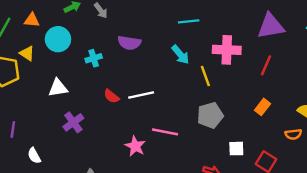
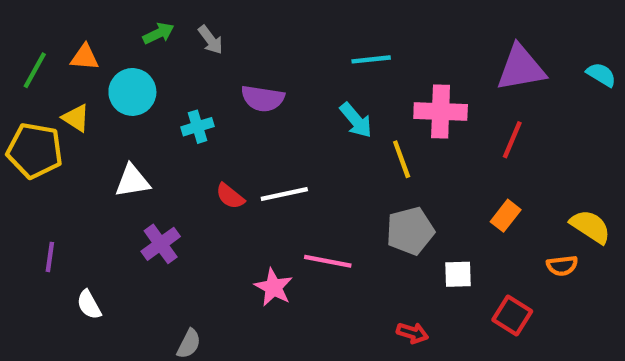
white square: (236, 149) -> (458, 274), moved

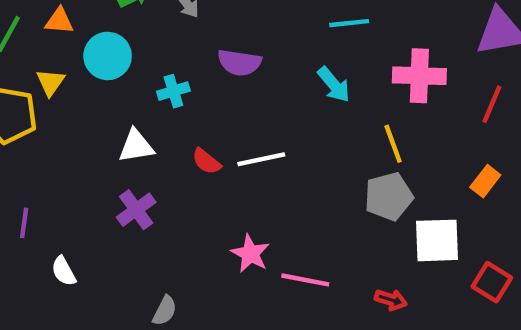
yellow triangle: (76, 118) -> (50, 82), turned 32
yellow line: (402, 159) -> (393, 144), moved
white triangle: (132, 181) -> (136, 146), moved
pink line: (328, 261) -> (305, 280), moved
white square: (458, 274) -> (437, 240), size x1.6

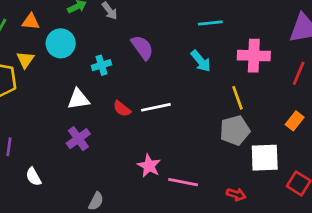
purple semicircle: (239, 63) -> (142, 47), turned -135

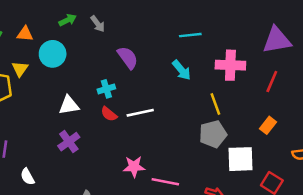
cyan cross: (101, 65) -> (106, 89), moved
pink star: (149, 166) -> (134, 167), turned -30

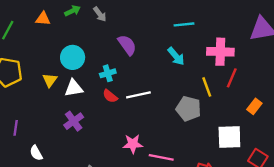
orange triangle: (25, 34) -> (43, 19), moved
cyan circle: (53, 54) -> (73, 57), moved
yellow triangle: (20, 69) -> (50, 80), moved
red line: (272, 81) -> (232, 78), moved
gray pentagon: (213, 134) -> (189, 109), moved, turned 30

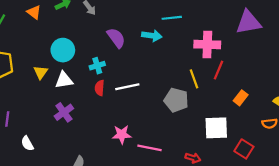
orange triangle: (43, 19) -> (34, 12), turned 32
cyan arrow: (176, 56) -> (152, 36), moved, turned -42
red semicircle: (110, 96) -> (100, 88), turned 56

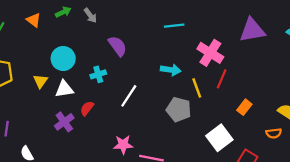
cyan arrow: (152, 36) -> (171, 70), moved
pink cross: (207, 45) -> (210, 53), turned 30
white line: (127, 87) -> (129, 96), turned -45
red semicircle: (100, 88) -> (87, 108), moved, turned 32
white square: (216, 128) -> (219, 138), turned -35

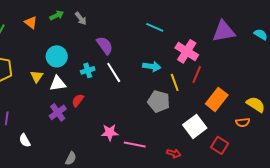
cyan line: (174, 26) -> (155, 27), turned 30
white line: (129, 96) -> (114, 72), moved, turned -65
orange rectangle: (244, 107) -> (217, 99), size x1.6

